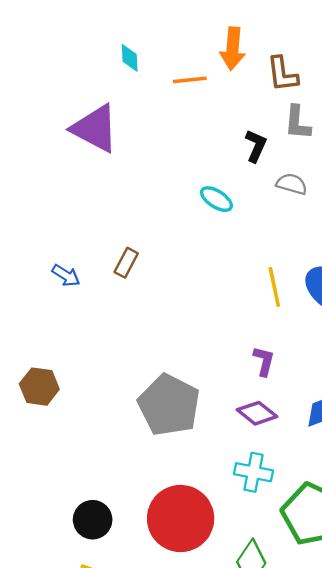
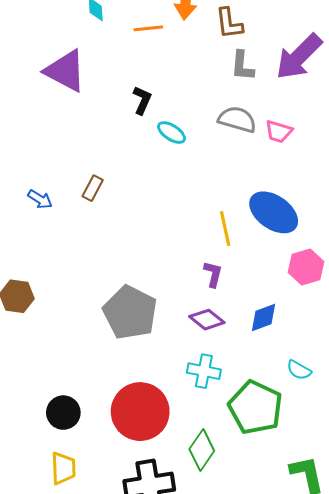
black L-shape: (256, 146) -> (142, 100), moved
gray semicircle: (292, 184) -> (237, 119), size x1.4
yellow line: (274, 287) -> (225, 229), moved

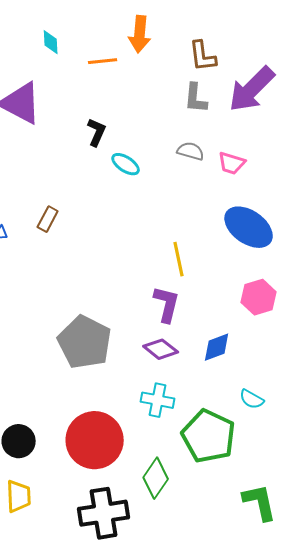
brown L-shape: (229, 23) -> (203, 56), moved
gray semicircle: (237, 119) -> (191, 151), size x0.7
blue ellipse: (274, 212) -> (249, 227), moved
purple L-shape: (213, 274) -> (167, 304), size x1.4

